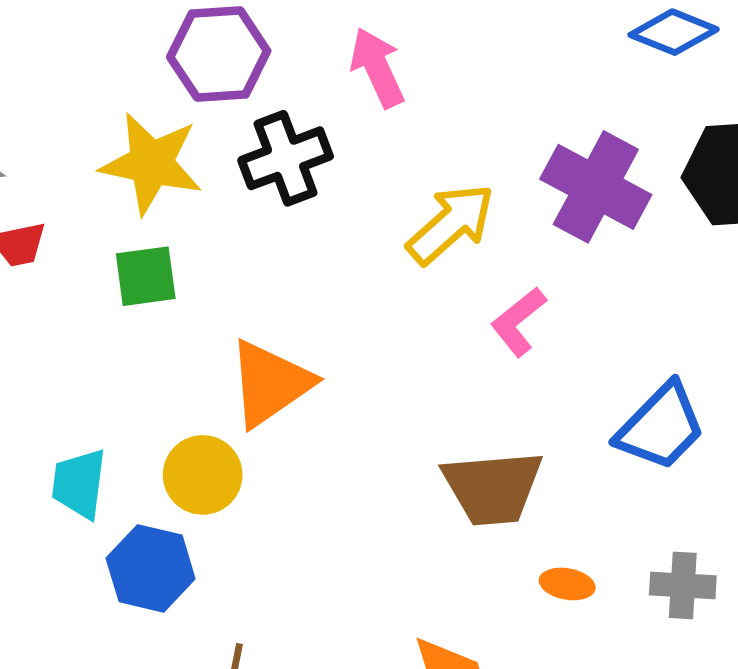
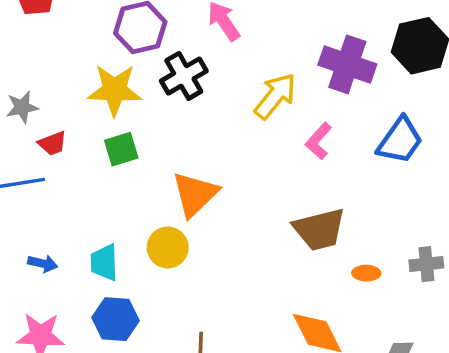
blue trapezoid: (661, 427) -> (400, 141), moved
blue hexagon: (151, 568) -> (116, 319), moved

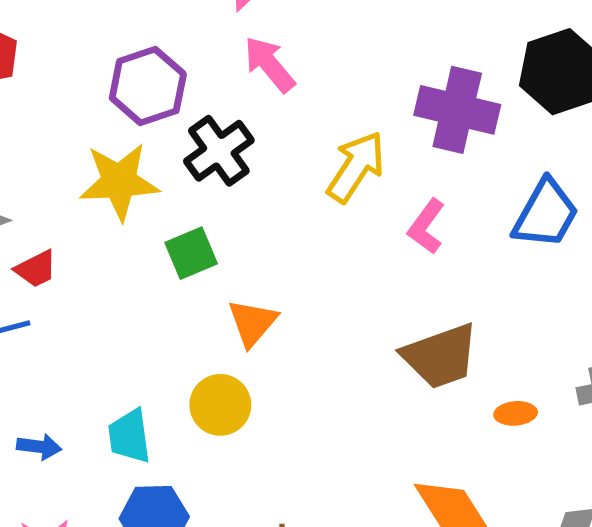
green square: (121, 149) -> (191, 253), moved
orange triangle: (195, 194) -> (252, 323), size x0.7

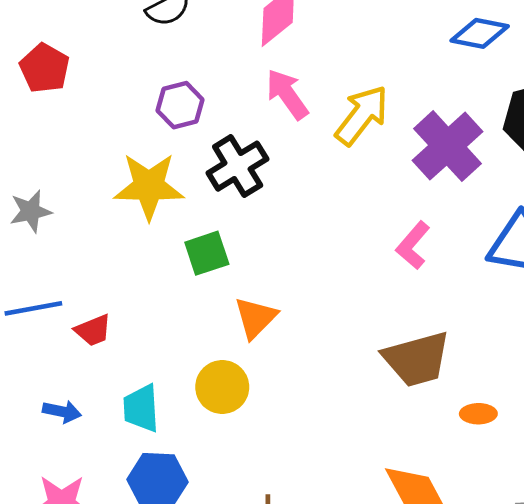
purple hexagon: (148, 86) -> (180, 105), size x0.7
purple cross: (457, 110) -> (447, 146), turned 30
yellow arrow: (356, 167) -> (362, 115), moved
red trapezoid: (36, 269) -> (93, 330), moved

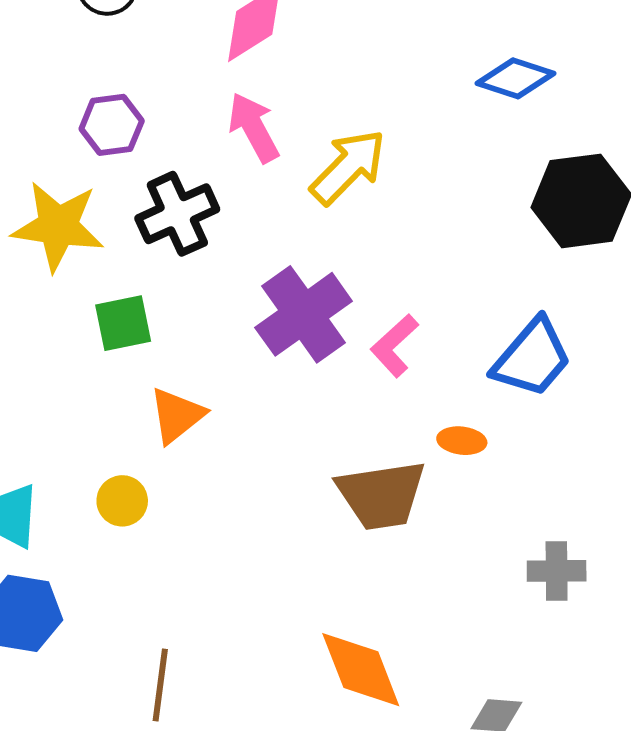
purple cross: (447, 146) -> (304, 314), moved
yellow circle: (222, 387) -> (122, 501), size x0.7
orange ellipse: (478, 414) -> (462, 441), moved

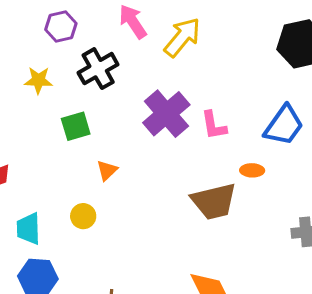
yellow star: (58, 226) -> (38, 80), size x0.6
pink L-shape: (394, 346) -> (214, 125), turned -52
orange triangle: (177, 415) -> (107, 170), size x0.7

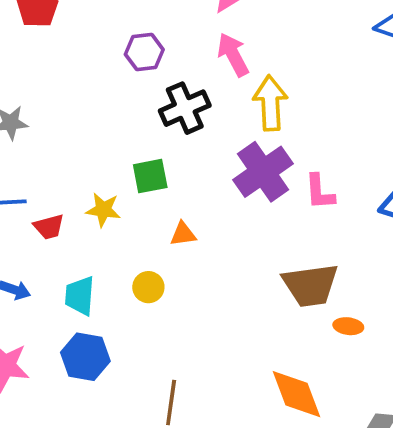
yellow arrow: (182, 37) -> (270, 103), moved, turned -48
yellow star: (38, 80) -> (103, 210), moved
orange triangle: (107, 170) -> (183, 234), turned 30
orange ellipse: (252, 170) -> (348, 326), moved

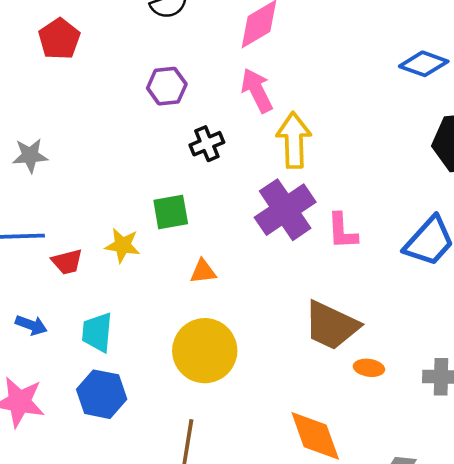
black cross: (185, 108) -> (207, 144), size x0.7
brown trapezoid: (310, 285) -> (331, 326), turned 32
yellow circle: (148, 287) -> (205, 351), moved, size x2.0

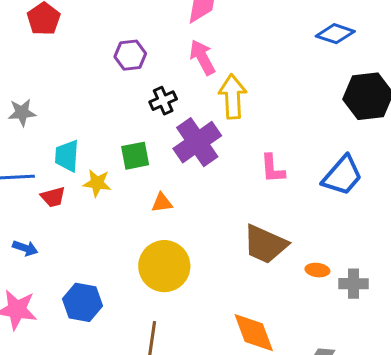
purple cross: (285, 210) -> (197, 142), moved
cyan trapezoid: (97, 332) -> (67, 156), moved
orange ellipse: (369, 368) -> (317, 270), moved

